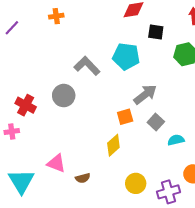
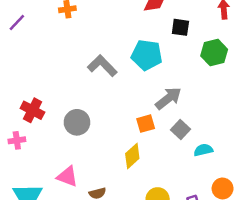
gray circle: (64, 96) -> (77, 122), moved

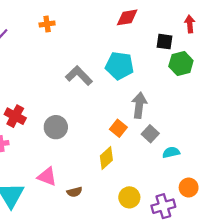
black square: (180, 27) -> (164, 42), moved
gray arrow: (168, 98) -> (139, 105), turned -45
orange square: (146, 124) -> (118, 128), turned -35

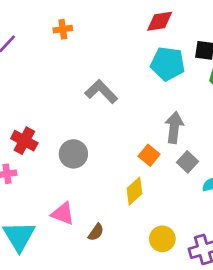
cyan pentagon: (119, 66) -> (168, 64), moved
brown semicircle: (74, 192) -> (96, 232), turned -40

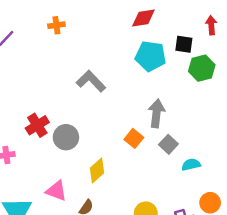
red cross: (24, 141) -> (37, 125), moved, turned 30
yellow diamond: (134, 191) -> (97, 171), moved

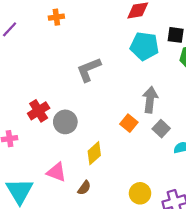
gray L-shape: (91, 81) -> (89, 70), turned -68

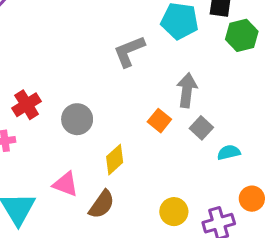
gray L-shape: (89, 70) -> (129, 51), moved
red cross: (39, 111) -> (27, 105), moved
brown semicircle: (84, 188) -> (102, 204), size x1.5

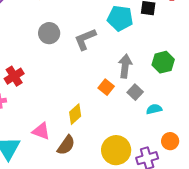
green hexagon: (242, 35) -> (163, 62), moved
gray circle: (77, 119) -> (49, 33), moved
yellow circle: (174, 212) -> (116, 150), size x1.5

